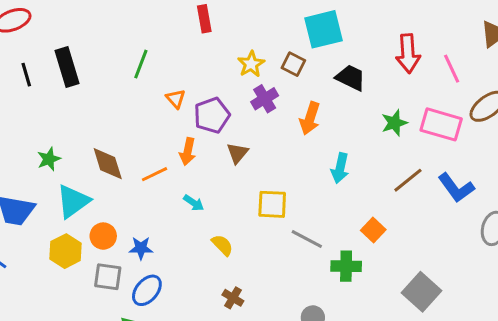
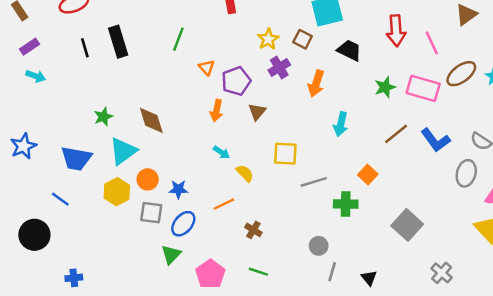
orange line: (154, 174) -> (224, 204), moved
gray line: (307, 239) -> (314, 182), turned -45
yellow semicircle: (222, 245) -> (245, 173), moved

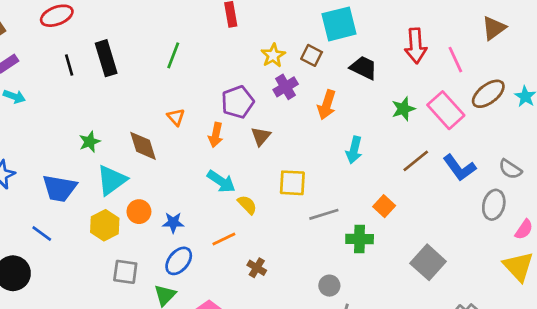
orange triangle: (207, 67) -> (176, 117), moved
pink rectangle: (423, 88) -> (446, 110), turned 32
cyan arrow: (221, 152) -> (221, 181), size x1.5
gray square: (151, 213) -> (125, 272), moved

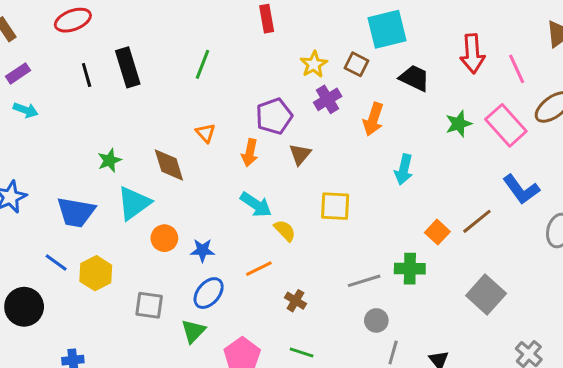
brown line: (416, 161) -> (477, 221), moved
gray line: (324, 214) -> (364, 281), moved
yellow hexagon: (105, 225) -> (96, 273), moved

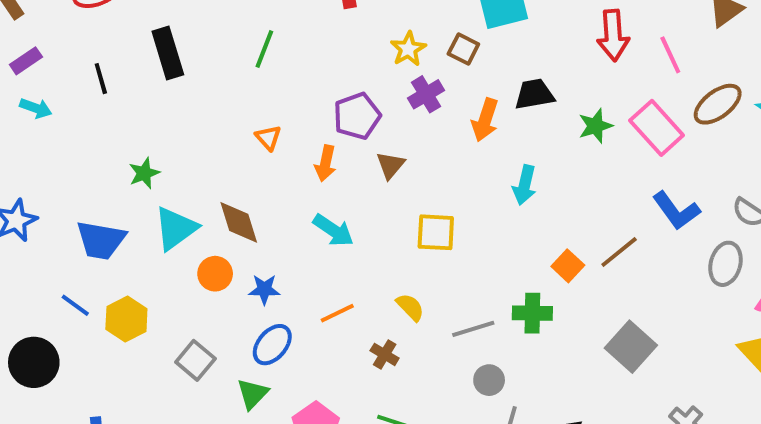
black line: (87, 75) -> (101, 79), moved
black trapezoid: (414, 78) -> (534, 94), moved, turned -36
brown diamond: (169, 165) -> (239, 222), moved
yellow semicircle: (285, 231) -> (410, 307), moved
gray square: (149, 305) -> (195, 360), turned 32

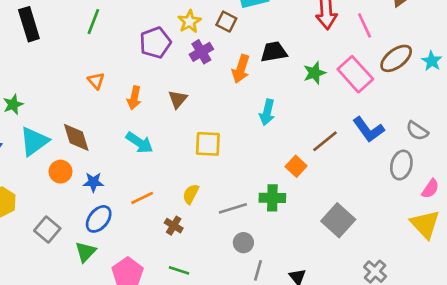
purple pentagon: (357, 116) -> (155, 43), moved
brown line: (619, 252) -> (325, 141), moved
yellow semicircle: (410, 307) -> (191, 194), turned -108

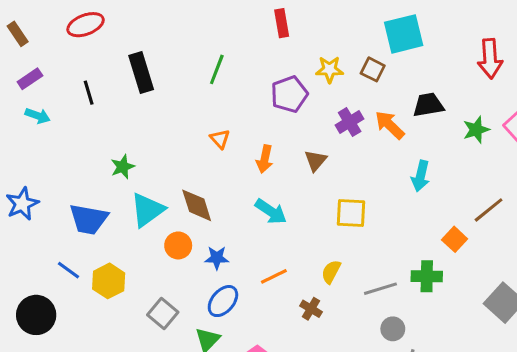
yellow star: (189, 22) -> (329, 69), turned 30
purple cross: (201, 52) -> (350, 122), moved
orange arrow: (241, 69) -> (390, 125), turned 116

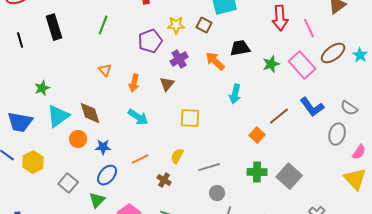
purple cross: (350, 122) -> (179, 59), moved
green cross: (427, 276) -> (257, 172), moved

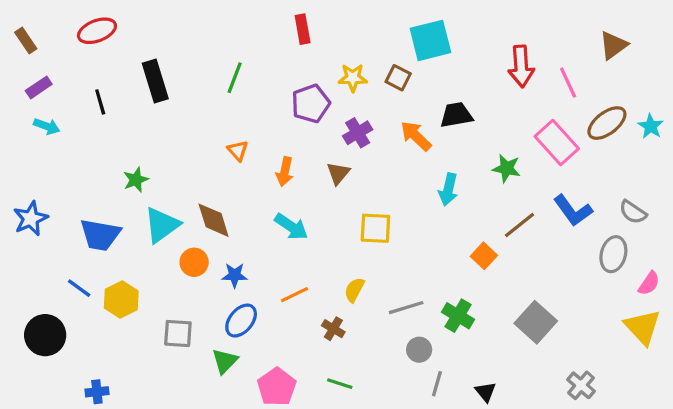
green star: (271, 64) -> (507, 168), moved, turned 30
green cross: (257, 172) -> (458, 316), moved, turned 30
gray square: (68, 183) -> (178, 333), turned -36

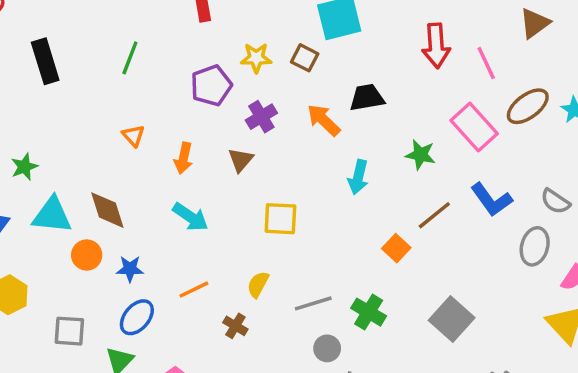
cyan triangle: (162, 225) -> (52, 215), turned 42

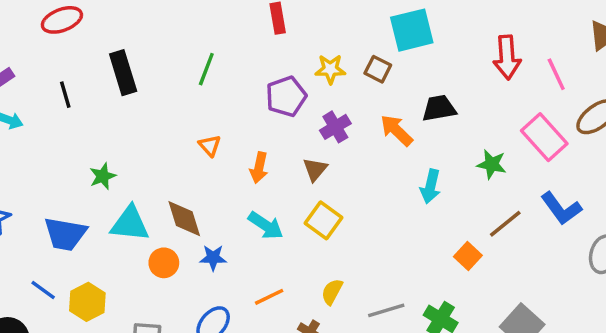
yellow square: (280, 219) -> (323, 220), moved, turned 33
blue star: (130, 269) -> (213, 258), moved

